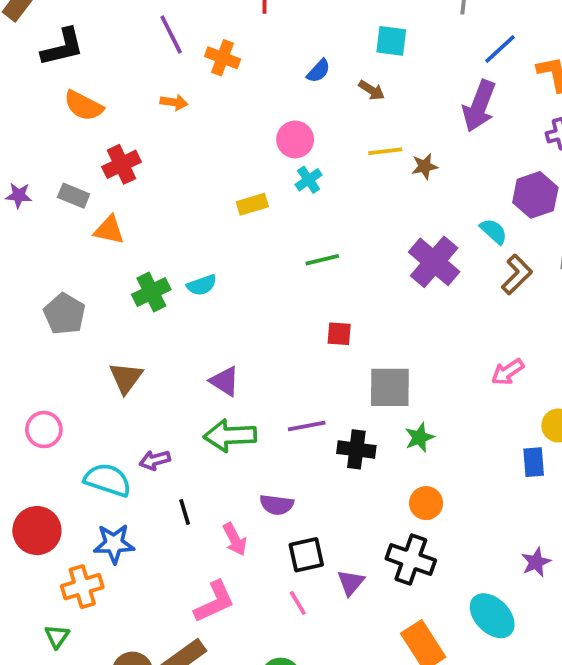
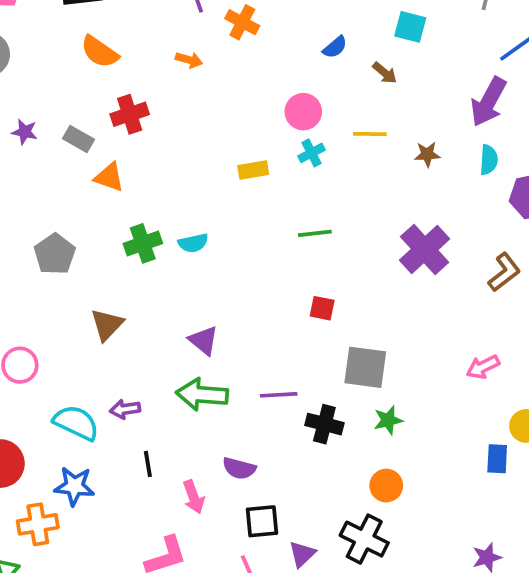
yellow line: (385, 151) -> (370, 134), moved
cyan semicircle: (494, 231) -> (489, 160), moved, turned 44

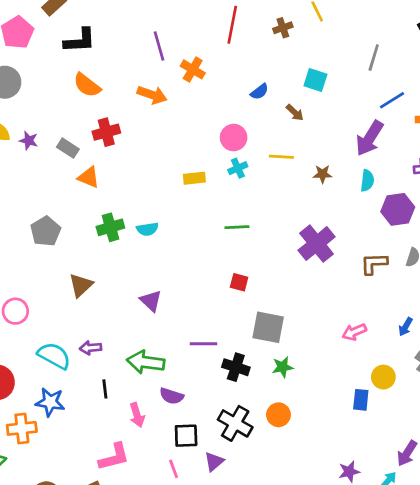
orange arrow: (189, 60) -> (152, 95), size x1.5
brown L-shape: (504, 272) -> (374, 264), turned -148
green arrow: (202, 394) -> (146, 362), moved
black cross: (364, 539) -> (235, 423), moved

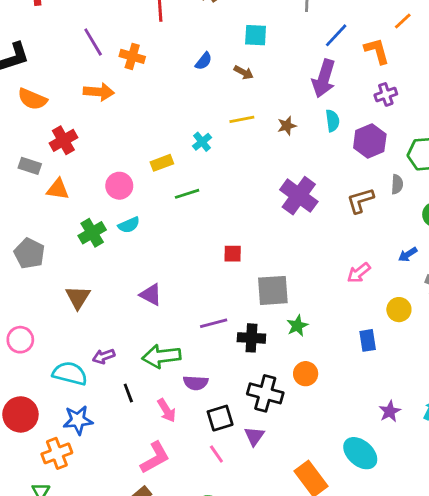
pink circle: (234, 138) -> (119, 186), moved
green line: (237, 227) -> (187, 194), moved
blue arrow: (406, 327) -> (408, 254), turned 42
blue rectangle: (361, 400) -> (368, 340), moved

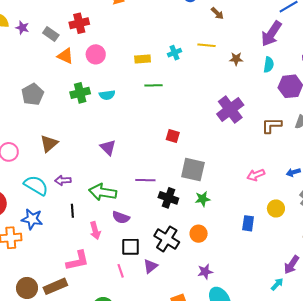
pink circle: (119, 186) -> (96, 54), moved
brown triangle: (78, 297) -> (49, 144), moved
purple star: (390, 411) -> (205, 272), moved

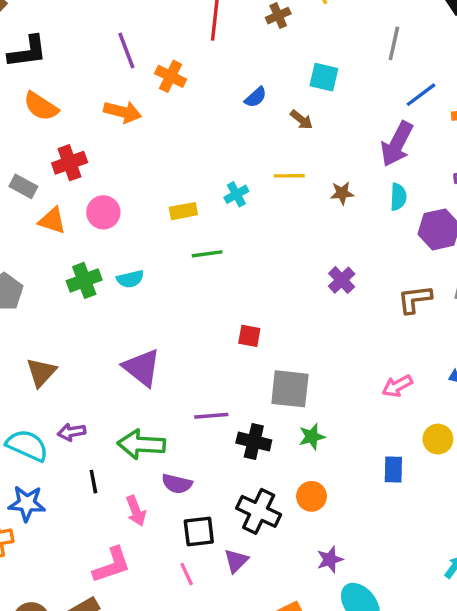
purple cross: (230, 109) -> (342, 280), size x0.6
purple triangle: (108, 147) -> (142, 368), size x1.4

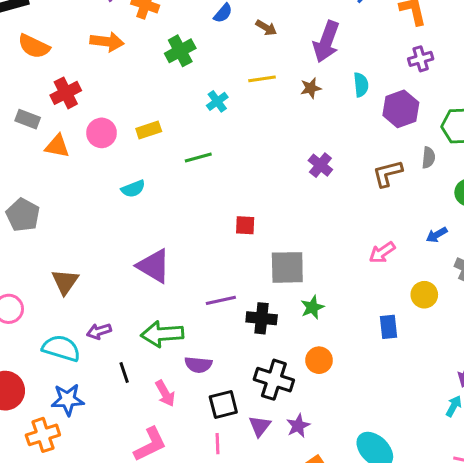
purple arrow: (397, 144) -> (326, 42), moved
yellow rectangle: (183, 211) -> (149, 130), moved
green cross: (84, 280) -> (180, 51), moved
purple star: (330, 559) -> (298, 426), moved
pink line: (187, 574) -> (218, 444), turned 30

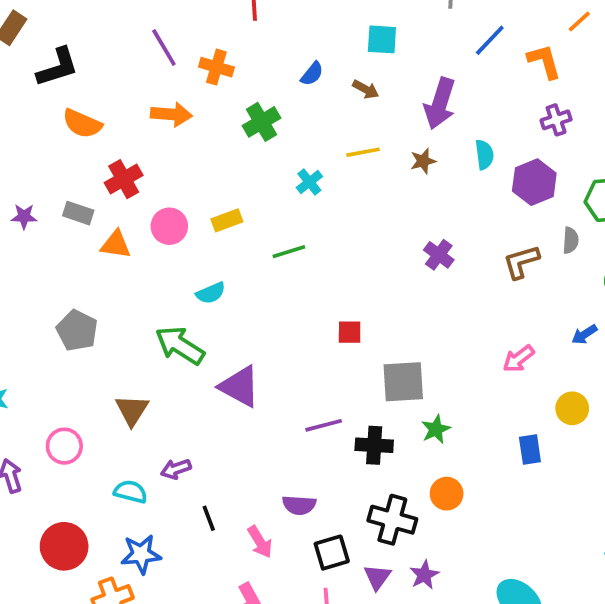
green arrow: (162, 334) -> (180, 345), moved, turned 39
cyan semicircle: (61, 348) -> (131, 492), size x0.7

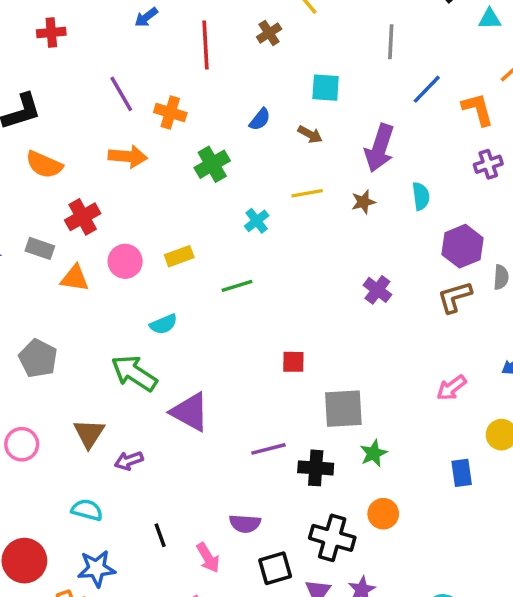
purple hexagon: (534, 182) -> (462, 246), moved
pink circle: (64, 446) -> (22, 444), moved
purple arrow: (176, 469) -> (129, 461), moved

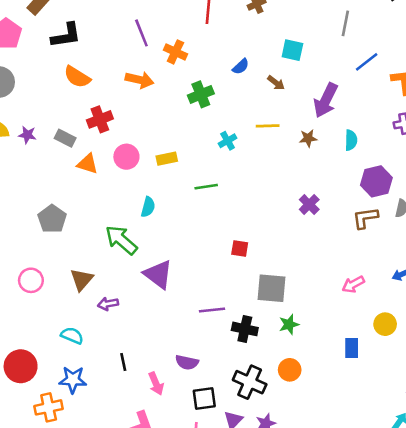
cyan semicircle: (164, 324) -> (148, 207), turned -60

